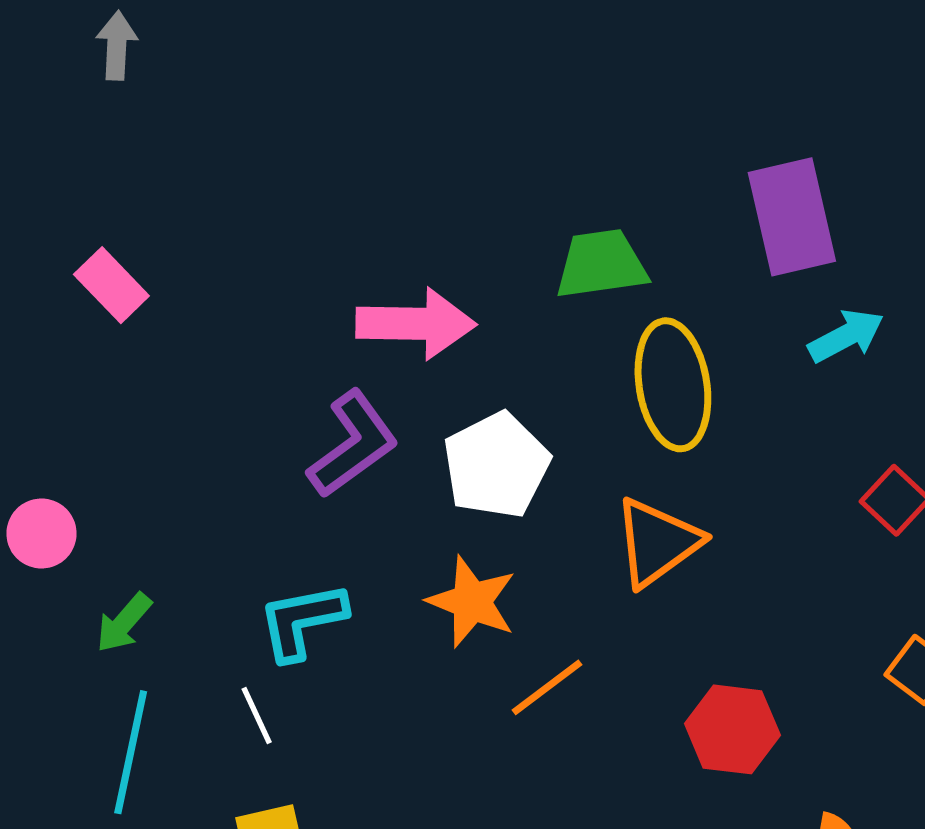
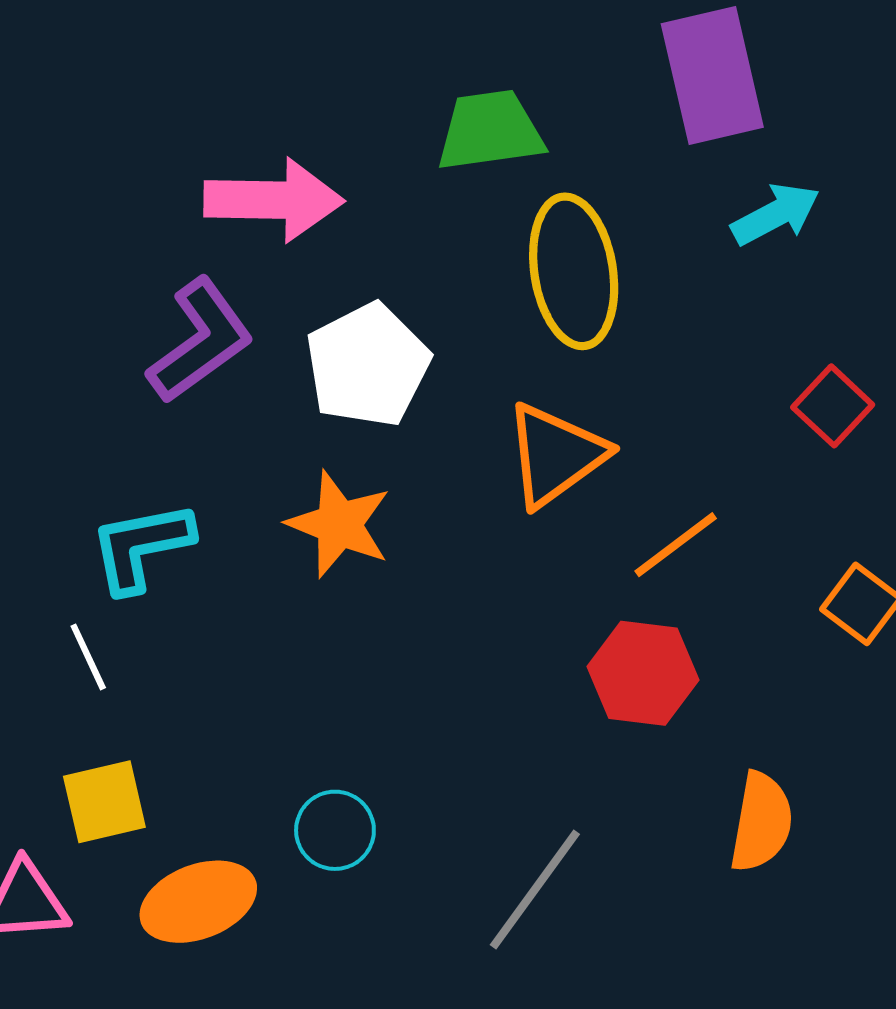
orange line: (547, 687) -> (676, 545), moved

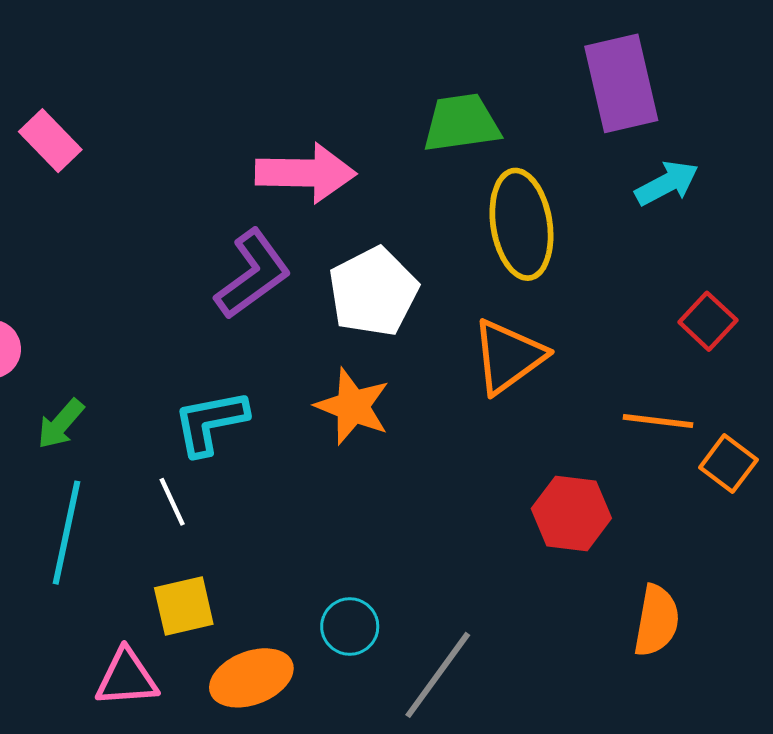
orange line: (676, 545) -> (658, 421), moved, turned 44
gray line: (535, 889) -> (438, 675), moved

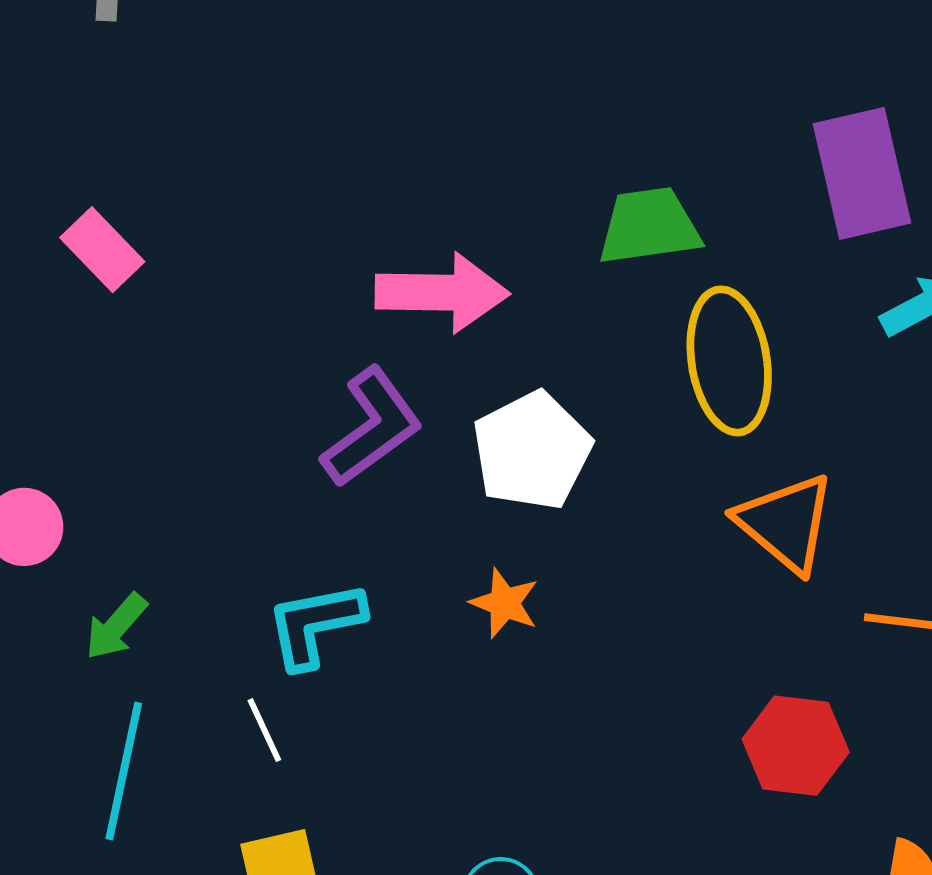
orange triangle: (508, 356) -> (786, 523), moved, turned -44
orange star: (353, 406) -> (505, 603), size x0.7

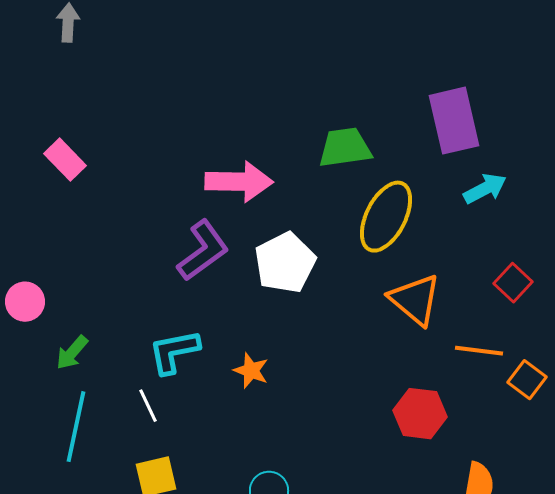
yellow ellipse: (729, 361) -> (386, 217), turned 36
orange star: (505, 603) -> (251, 371), moved

